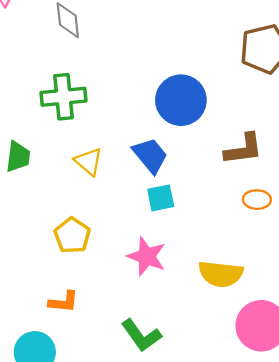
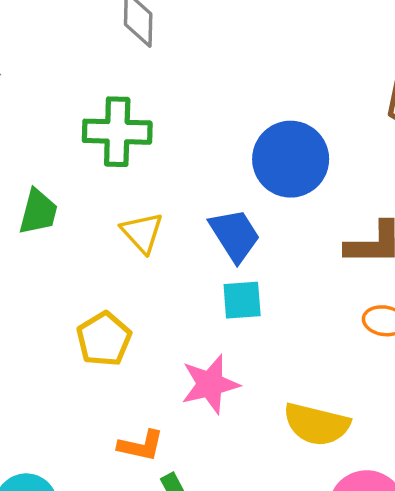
pink star: (147, 256) -> (210, 384), turned 30
orange L-shape: (64, 302) -> (141, 446), moved

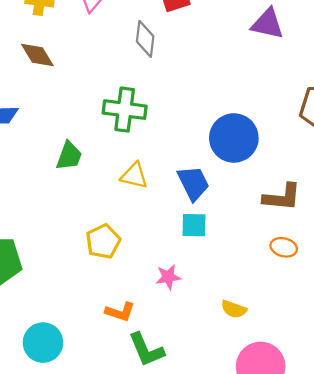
yellow triangle: (142, 232) -> (134, 176), turned -40
pink star: (210, 384) -> (168, 277), size x0.7
yellow semicircle: (317, 424) -> (234, 309), size x0.6

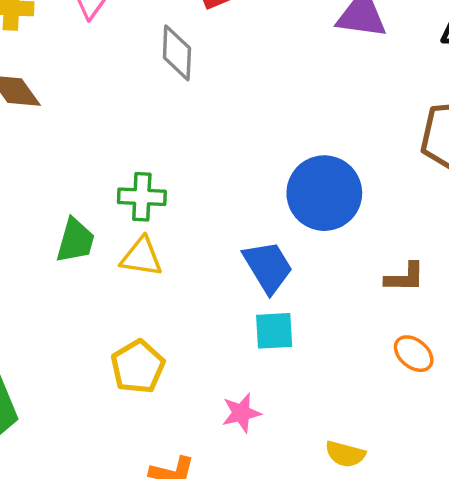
green cross: (125, 110) -> (142, 197), moved, size x0.7
yellow triangle: (134, 176) -> (141, 257), moved
brown L-shape: (282, 197) -> (405, 277), size x0.7
orange ellipse: (284, 247) -> (414, 354), turned 30

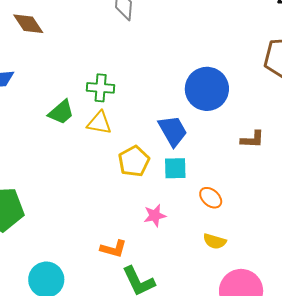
green trapezoid: (75, 241) -> (61, 112), turned 32
orange ellipse: (414, 354) -> (211, 198), moved
yellow pentagon: (138, 367) -> (134, 161), moved

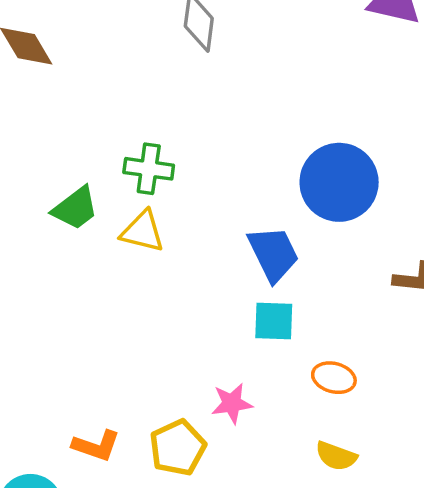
yellow pentagon: (134, 161) -> (178, 448), moved
orange ellipse: (211, 198) -> (334, 378), turned -30
orange L-shape: (113, 249) -> (96, 446), moved

